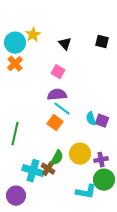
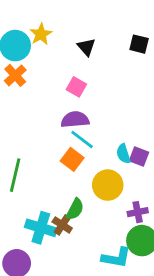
yellow circle: (80, 154) -> (108, 185), moved

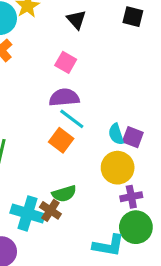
yellow circle: (108, 185) -> (118, 168), moved
green semicircle: (75, 209) -> (64, 194), turned 45

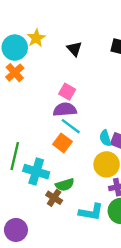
pink square: (66, 62) -> (67, 92), moved
cyan cross: (28, 213) -> (36, 172), moved
cyan L-shape: (108, 245) -> (91, 212), moved

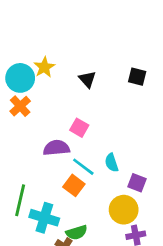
purple semicircle: (65, 110) -> (56, 148), moved
cyan semicircle: (105, 138) -> (112, 163), moved

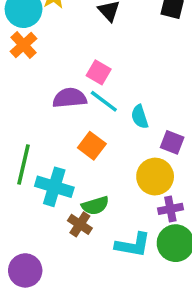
cyan line: (83, 167) -> (104, 101), moved

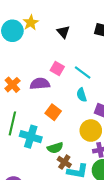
orange cross: (24, 45) -> (12, 85), moved
cyan line: (104, 101) -> (83, 73), moved
brown cross: (80, 224) -> (64, 162), moved

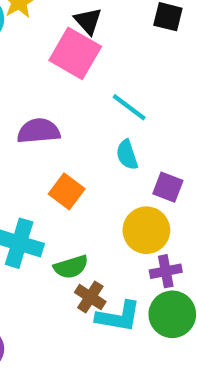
pink square: (57, 68) -> (75, 53), moved, size x1.6

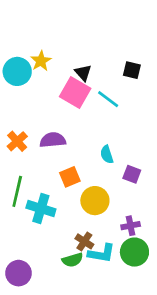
cyan line: (129, 107) -> (108, 99), moved
orange square: (67, 191) -> (70, 177), turned 30
yellow circle: (146, 230) -> (95, 201), moved
green semicircle: (71, 267) -> (73, 260), moved

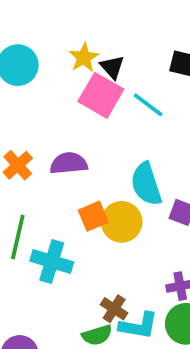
yellow star: (41, 61) -> (84, 58), moved
cyan semicircle: (107, 154) -> (146, 184), size x1.6
yellow circle: (95, 201) -> (122, 222), moved

